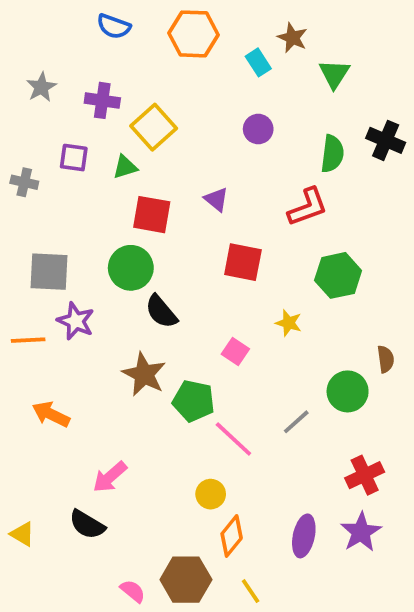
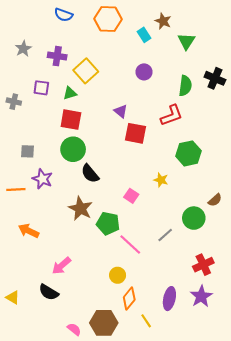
red square: (152, 215) -> (71, 120), moved
red square: (243, 262) -> (136, 133), moved
gray square: (49, 272) -> (28, 151), size x0.6
brown semicircle: (386, 359) -> (215, 200), turned 56
yellow line: (251, 591) -> (146, 321), moved

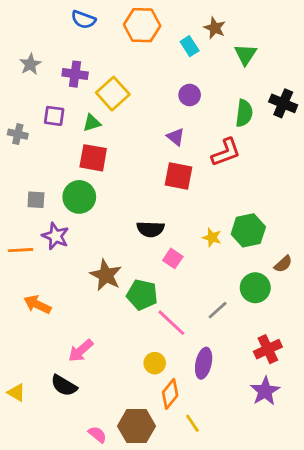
purple triangle: (121, 111) -> (176, 137), moved
green circle: (73, 149) -> (79, 197), moved
green hexagon: (188, 153) -> (248, 230), moved
black semicircle: (90, 174) -> (150, 229), moved, turned -48
purple ellipse: (169, 299) -> (204, 363), moved

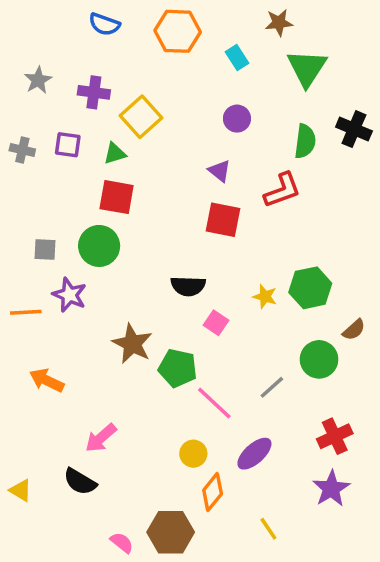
brown star: (215, 28) -> (279, 23), moved, turned -30
green triangle: (245, 54) -> (307, 68), size x1.4
gray cross: (18, 134) -> (22, 150), moved
purple ellipse: (204, 363) -> (254, 454), turned 36
yellow line: (192, 423) -> (268, 529), moved

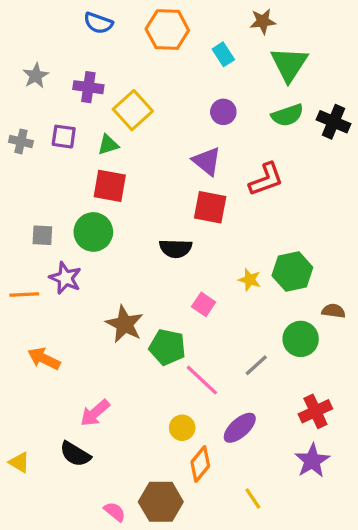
green semicircle: (305, 141) -> (287, 115), moved, turned 64
purple triangle: (220, 171) -> (207, 161), size x1.4
black semicircle: (188, 286) -> (176, 248), moved
brown semicircle: (354, 330) -> (334, 311), turned -130

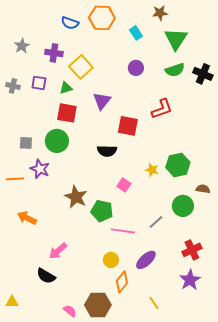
blue semicircle: (98, 23) -> (70, 23), moved
purple triangle: (207, 161) -> (102, 101), moved, turned 30
pink line: (202, 380) -> (123, 231), turned -35
yellow triangle: (19, 462) -> (12, 302), moved, turned -32

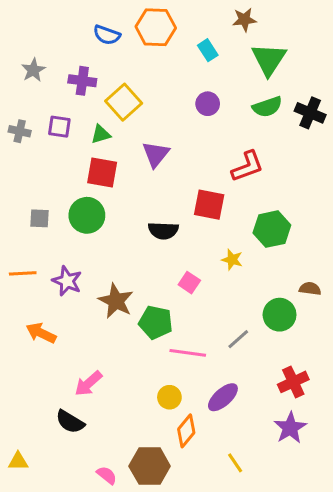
red square: (128, 126) -> (209, 205), moved
green hexagon: (178, 165) -> (272, 229), moved
purple star: (40, 169) -> (67, 281), moved

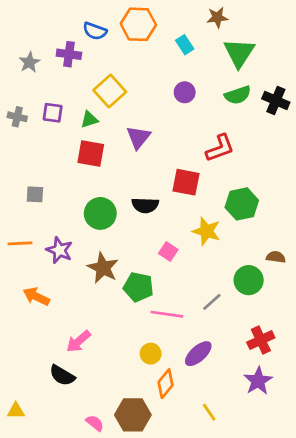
purple cross: (82, 81) -> (69, 54), moved
green circle: (87, 215) -> (100, 213), moved
yellow star: (232, 260) -> (206, 231), size x1.5

